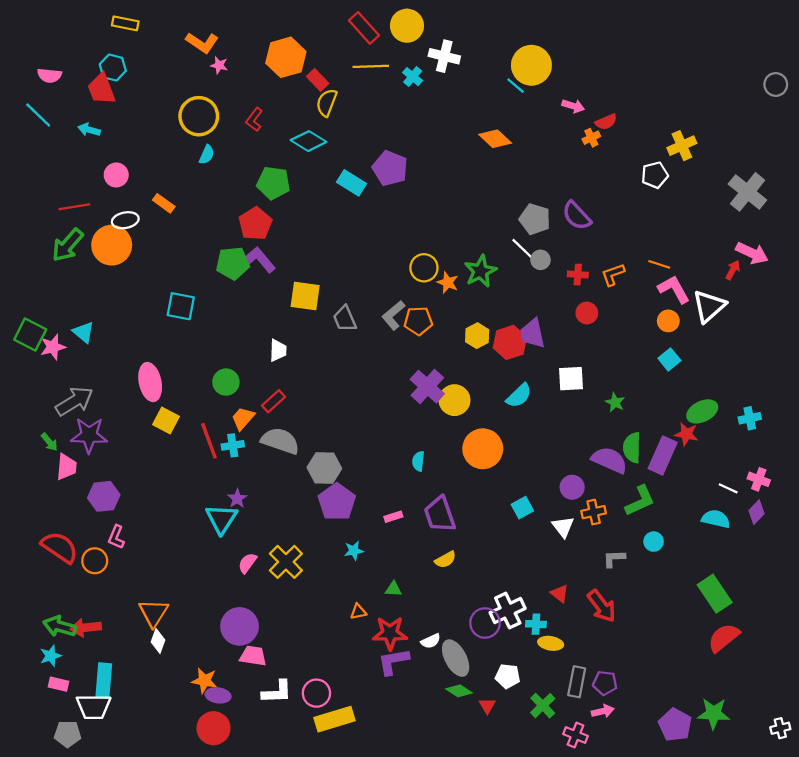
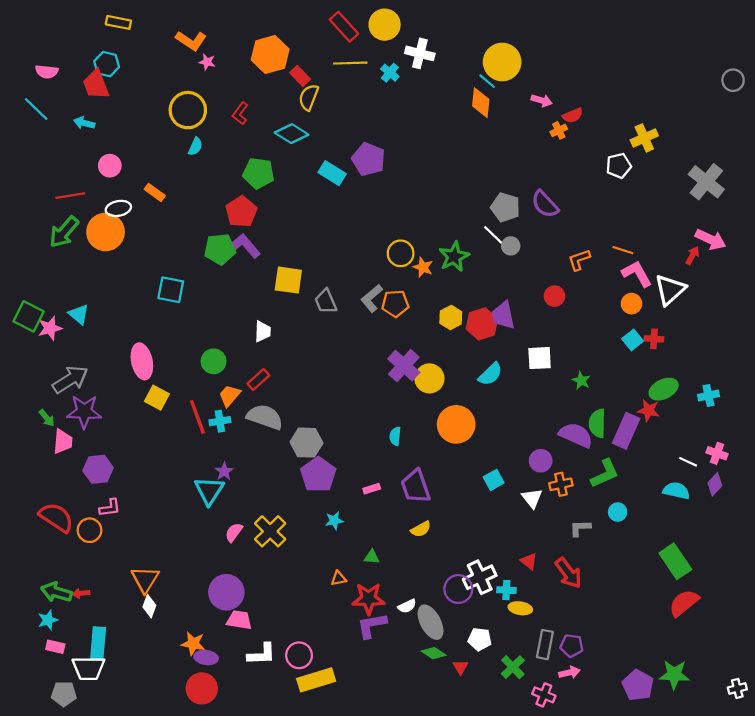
orange diamond: (495, 139) -> (481, 103), moved, turned 52
red cross: (578, 275) -> (654, 339), moved
pink L-shape: (116, 537) -> (110, 508), turned -120
red arrow: (86, 628) -> (81, 593), size x0.6

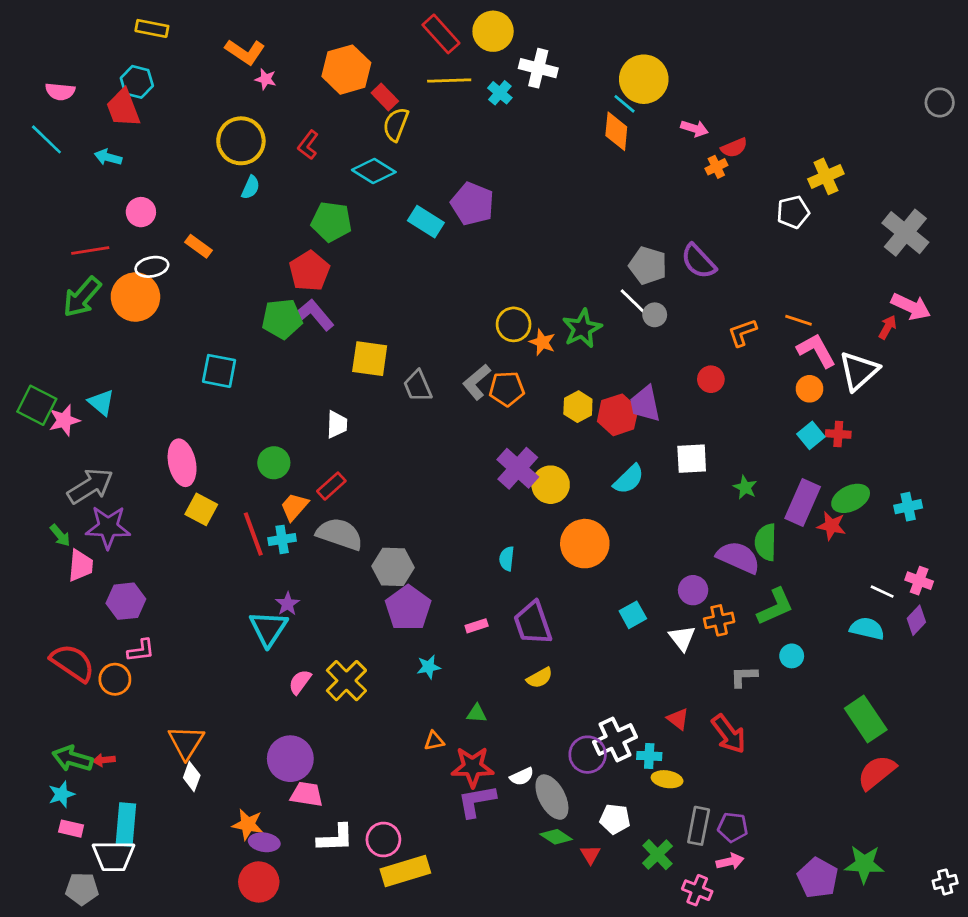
purple rectangle: (626, 431) -> (803, 502), moved

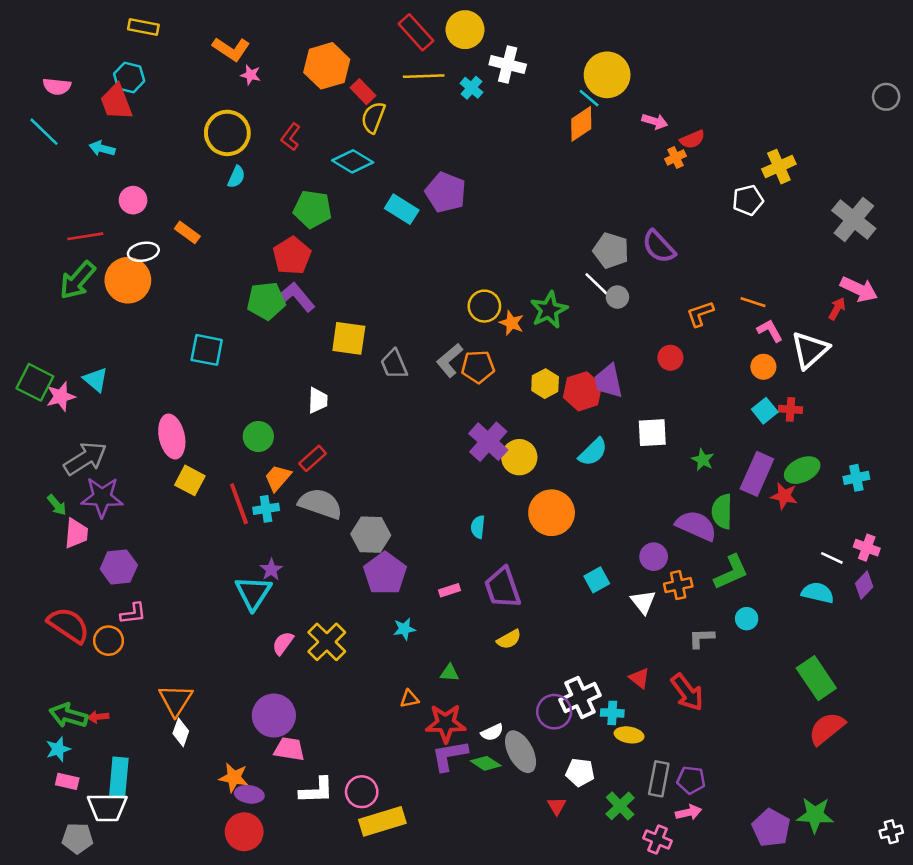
orange diamond: (616, 131) -> (581, 124), turned 51
pink L-shape: (816, 350) -> (770, 331), size x0.7
green diamond: (556, 837) -> (486, 763), moved

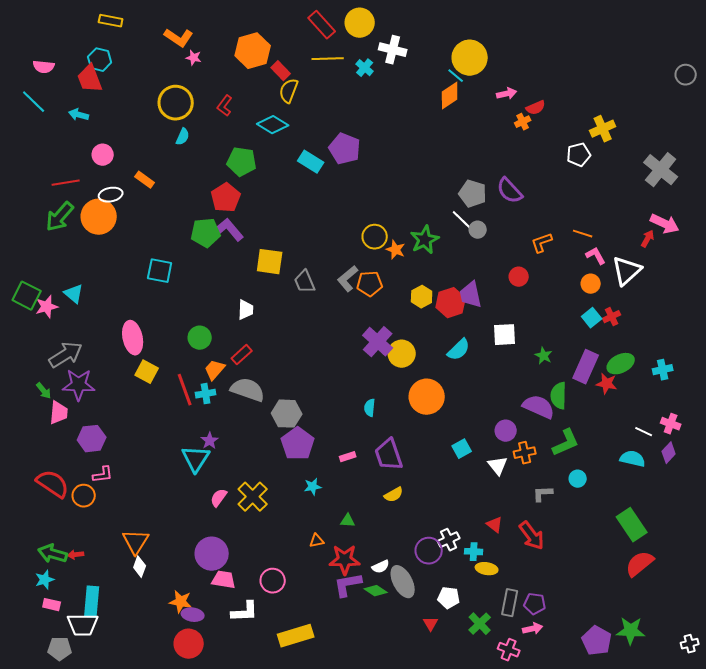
pink arrow: (655, 121) -> (507, 94), turned -30
red cross: (791, 409) -> (612, 317), turned -30
white cross: (580, 697) -> (449, 540), size x0.7
pink circle: (362, 792) -> (273, 581), moved

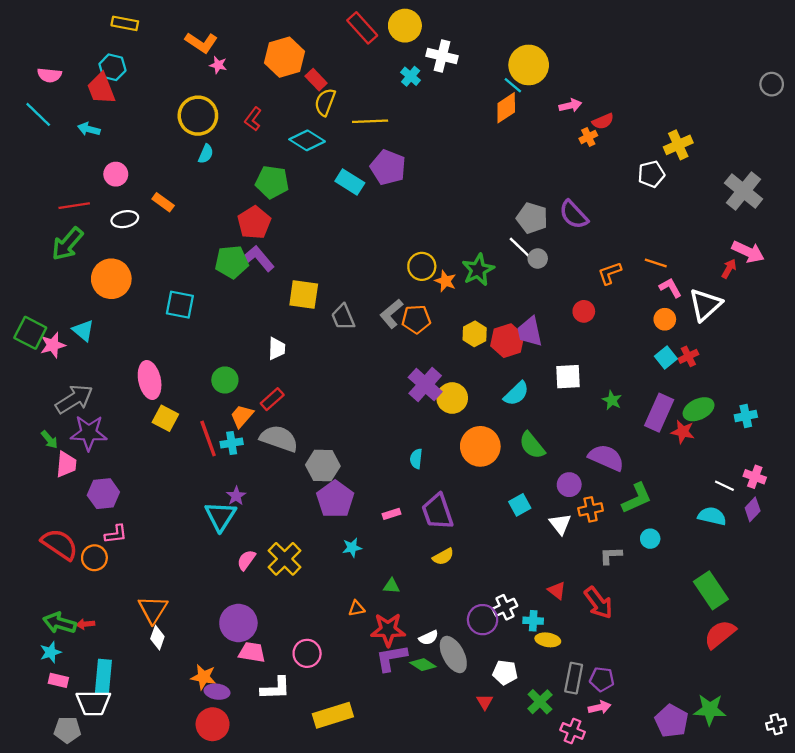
yellow line: (328, 59) -> (370, 121), moved
orange circle: (99, 217) -> (111, 279), moved
green semicircle: (559, 396) -> (532, 445), moved, turned -40

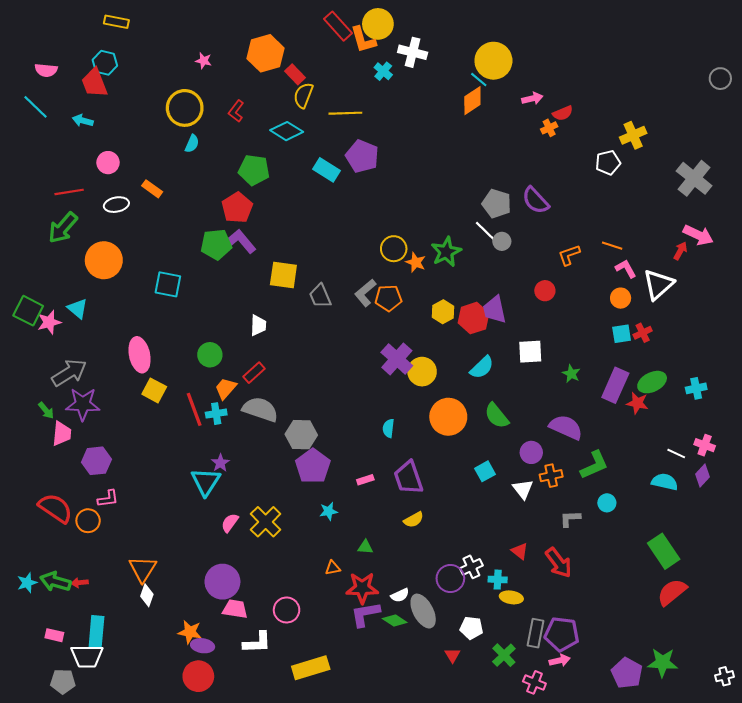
orange L-shape: (201, 42) -> (363, 40), moved, turned 40
cyan square: (666, 357) -> (622, 334), turned 30
cyan star: (51, 652) -> (27, 583), moved
purple pentagon: (602, 679) -> (562, 634), size x1.5

